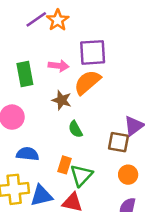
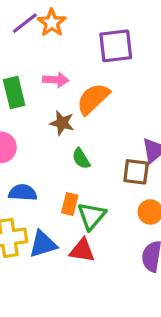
purple square: (93, 52) -> (116, 46), moved

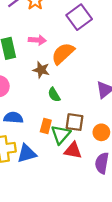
purple square: (116, 46) -> (79, 17), turned -30
brown square: (136, 172) -> (75, 122), moved
red triangle: (82, 250) -> (73, 151), moved

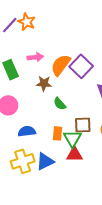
purple square: (79, 17) -> (81, 66), moved
red triangle: (73, 151) -> (74, 155), moved

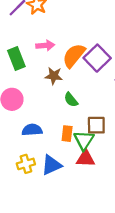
yellow cross: (23, 161) -> (26, 164), size x0.7

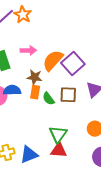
brown square: (96, 125) -> (68, 95), moved
blue semicircle: (32, 130) -> (12, 90), moved
orange rectangle: (67, 134) -> (35, 92), moved

